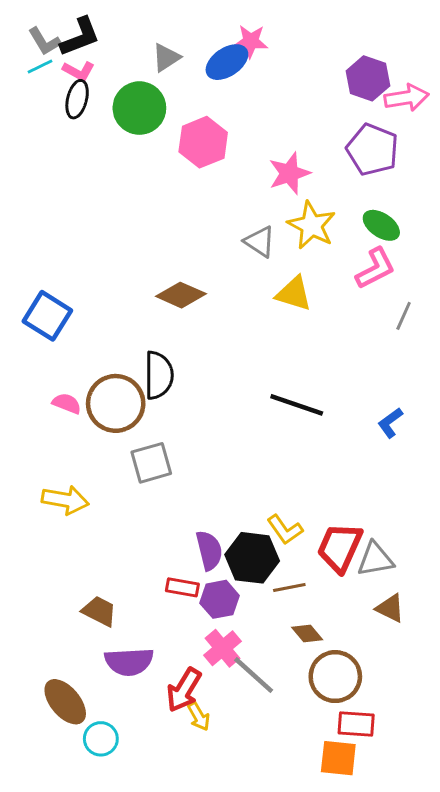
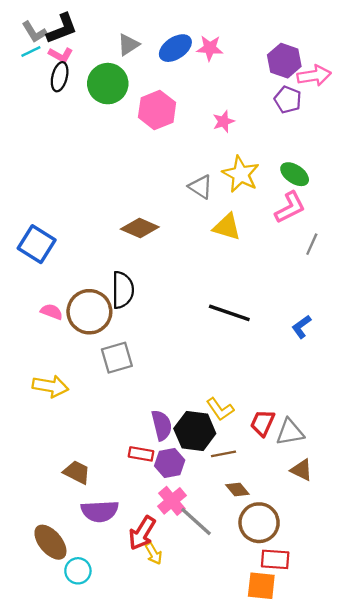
pink star: (251, 41) -> (210, 48), moved
purple pentagon: (372, 150) -> (288, 100), moved, size x0.7
pink star: (289, 173) -> (224, 121), moved, size x0.7
red trapezoid: (340, 547) -> (263, 423), size x0.7

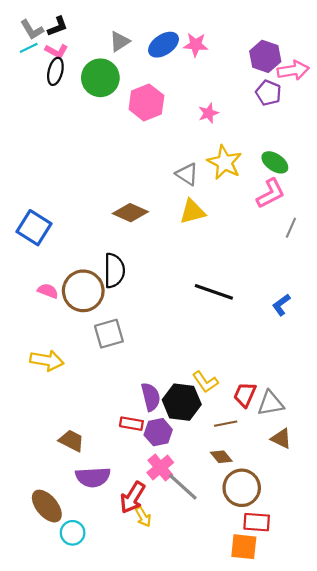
black L-shape: (62, 29) -> (58, 26), size x0.7
yellow triangle: (227, 227) -> (192, 212), moved, turned -32
brown line: (224, 454) -> (226, 424), moved

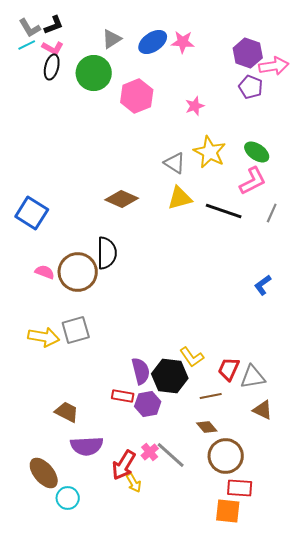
black line: (214, 292) -> (224, 211), moved
gray square: (109, 334) -> (76, 330), moved
pink cross: (160, 467) -> (150, 452), moved, size x0.7

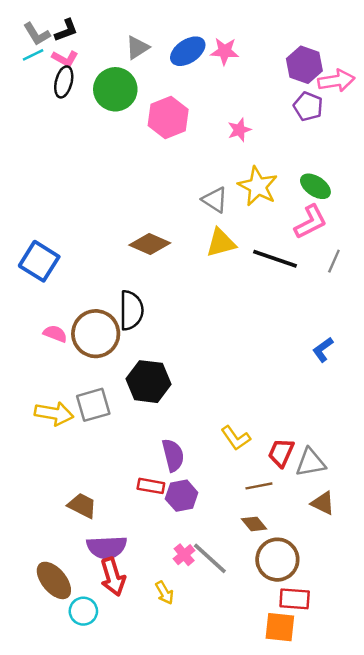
black hexagon: (170, 376) -> (148, 382), moved
red arrow: (124, 465) -> (113, 577), moved, turned -48

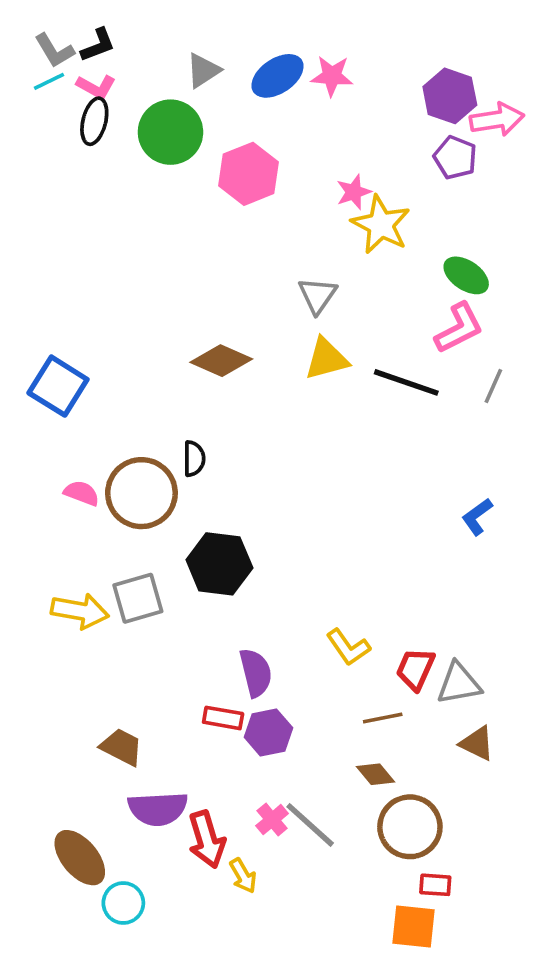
yellow star: (258, 186) -> (381, 225), moved
gray triangle: (215, 200) -> (317, 295), turned 32
black semicircle: (131, 310) -> (194, 459), size x0.6
red arrow: (113, 577) -> (207, 840), moved
red rectangle: (295, 599) -> (435, 885), size x0.7

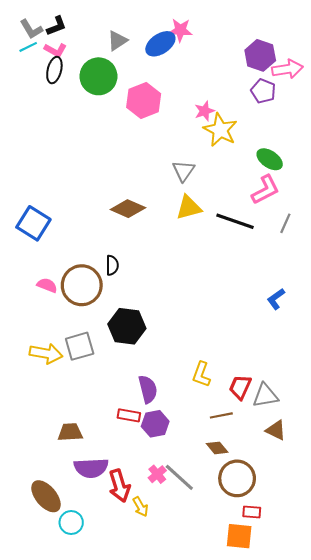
pink star: (332, 76) -> (180, 30), moved
yellow L-shape: (348, 647) -> (201, 374), turned 55
brown trapezoid: (122, 747) -> (70, 432), turned -30

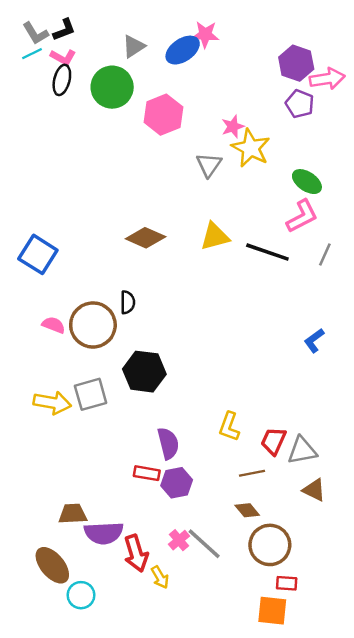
gray triangle: (184, 171) -> (209, 165), moved
brown trapezoid: (70, 432) -> (73, 514), moved

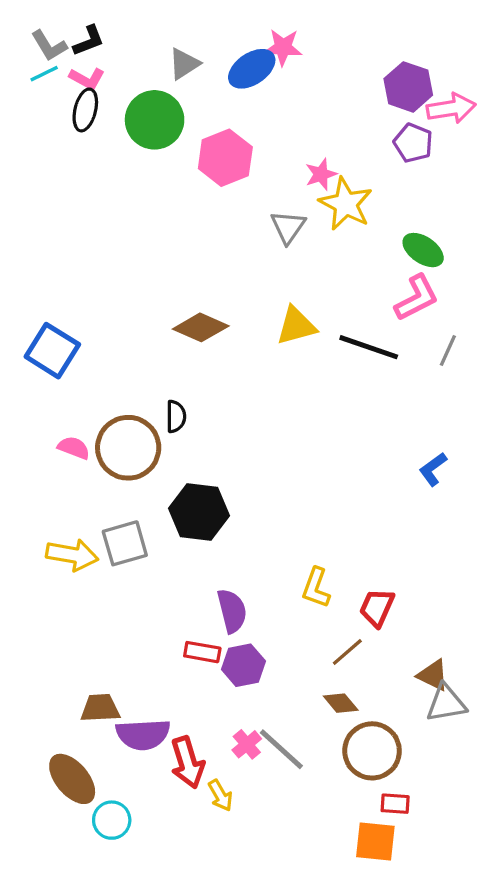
gray triangle: (302, 450) -> (446, 703), moved
brown line: (252, 473) -> (347, 652), turned -30

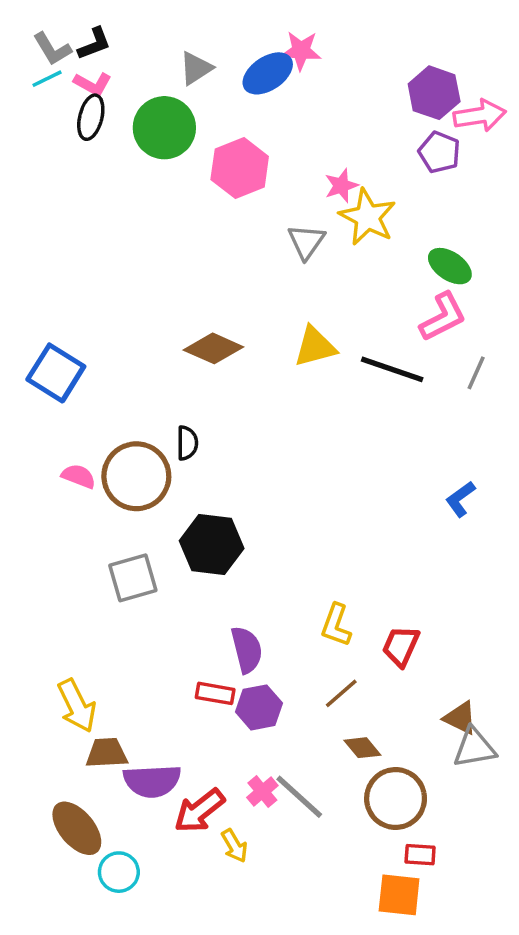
yellow arrow: (72, 555) -> (77, 706), moved, turned 54
brown line: (347, 652) -> (341, 693), moved
red arrow: (187, 762) -> (199, 811), turned 69

